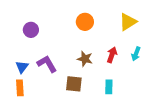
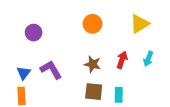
brown square: (74, 84) -> (94, 92), moved

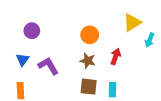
orange circle: (93, 24) -> (90, 35), moved
cyan arrow: (148, 59) -> (150, 40), moved
blue triangle: (24, 73) -> (23, 60), moved

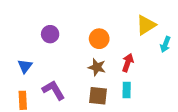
purple circle: (32, 31) -> (50, 34), moved
purple L-shape: (48, 66) -> (54, 90), moved
cyan rectangle: (112, 90) -> (127, 90), moved

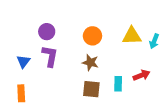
yellow triangle: (146, 25) -> (132, 36), moved, turned 30
red arrow: (128, 63) -> (141, 75), moved, turned 49
purple L-shape: (54, 90) -> (50, 56), moved, turned 40

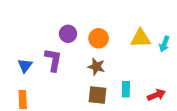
purple circle: (47, 32) -> (68, 34), moved
red arrow: (141, 75) -> (156, 95), moved

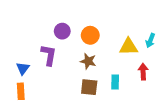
yellow triangle: (141, 38) -> (129, 47), moved
blue triangle: (25, 66) -> (23, 68), moved
red arrow: (156, 95) -> (143, 72), moved, turned -70

